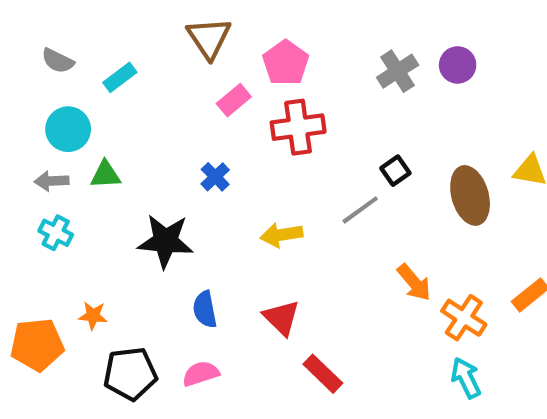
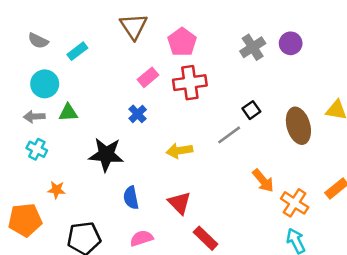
pink rectangle: (234, 100) -> (148, 77), moved
orange star: (93, 316) -> (56, 190), moved
pink semicircle: (201, 374) -> (141, 238), moved

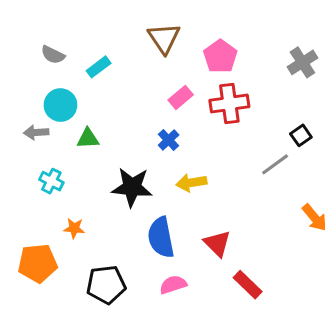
gray arrow: (34, 117) -> (36, 132), moved
yellow arrow: (179, 151) -> (191, 183), moved
blue semicircle: (131, 198) -> (161, 237), size x1.5

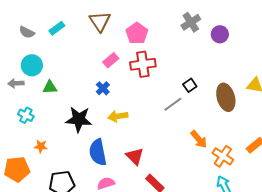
gray cross: (302, 62) -> (191, 22), moved
cyan rectangle: (99, 67) -> (57, 28), moved

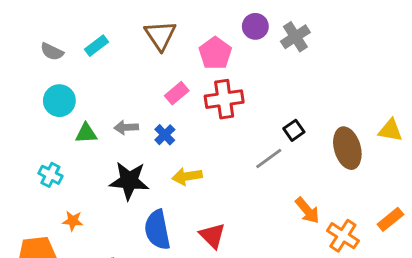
purple circle: (220, 34) -> (255, 26), moved
gray arrow: (16, 83) -> (126, 127), moved

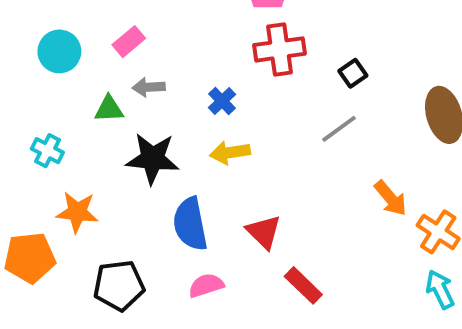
pink rectangle: (177, 93) -> (129, 42), moved
black square: (294, 130) -> (353, 73), moved
green triangle: (86, 133) -> (109, 109), moved
blue cross: (165, 135) -> (222, 101), moved
orange star: (73, 221) -> (77, 212), size x1.5

